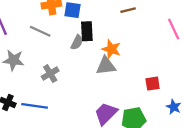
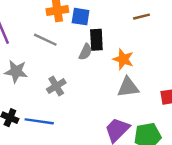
gray triangle: (106, 66) -> (128, 87), moved

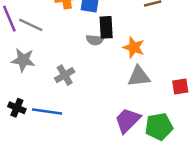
gray line: (45, 40) -> (31, 25), moved
gray semicircle: (85, 52) -> (95, 40), turned 70

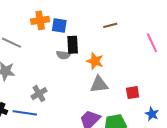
gray cross: (65, 75) -> (39, 94), moved

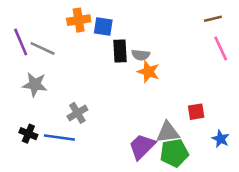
brown line: (110, 25) -> (213, 19), moved
gray semicircle: (63, 55) -> (141, 55), moved
gray triangle: (99, 84) -> (168, 132), moved

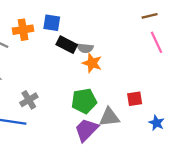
orange cross: (79, 20) -> (23, 30), moved
black rectangle: (120, 51) -> (67, 45), turned -60
green pentagon: (174, 153) -> (84, 101), moved

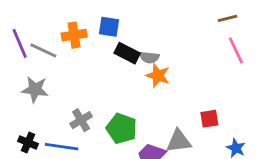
green pentagon: (84, 101) -> (122, 128), moved, turned 30

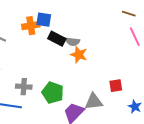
brown line: (228, 18) -> (129, 14), turned 32
orange cross: (74, 35) -> (31, 26), moved
gray cross: (81, 120) -> (24, 87), turned 35

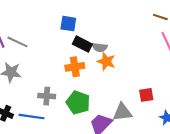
orange cross: (31, 26) -> (75, 67), moved

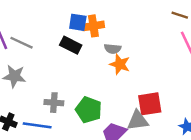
black rectangle: (82, 44) -> (71, 45), moved
orange cross: (75, 67) -> (93, 26), moved
red square: (146, 95) -> (150, 104), moved, size x1.5

